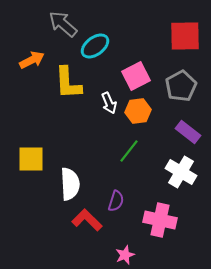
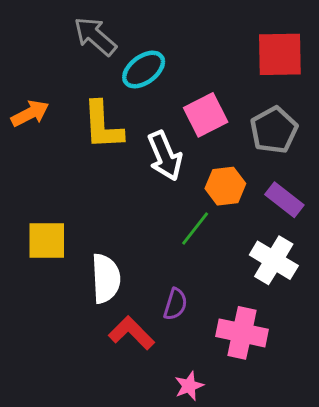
orange arrow: (32, 60) -> (30, 113), moved
white arrow: (109, 103) -> (165, 156), size x1.5
orange hexagon: (138, 111) -> (225, 186), moved

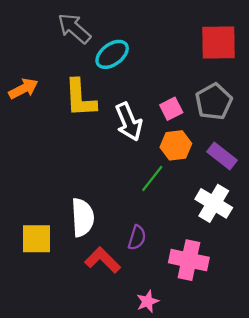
pink square: (206, 115) -> (171, 109), moved, size x0.7
yellow square: (47, 241) -> (36, 239), moved

